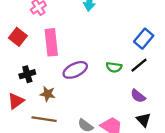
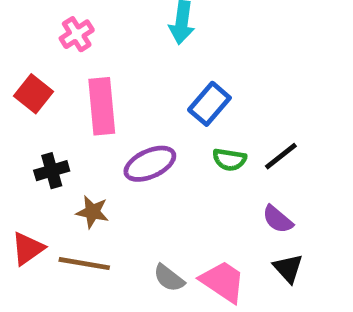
blue rectangle: (144, 39) -> (209, 104), moved
red triangle: (16, 101) -> (28, 248), moved

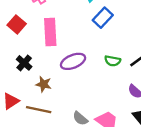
blue rectangle: (209, 104) -> (103, 18), moved
black cross: (52, 171) -> (24, 63), turned -35

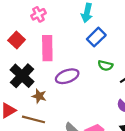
green semicircle: (113, 61) -> (105, 66), moved
black cross: (24, 63) -> (22, 76), size x1.6

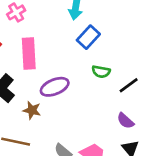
brown star: (39, 96) -> (32, 110), moved

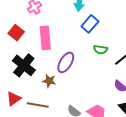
purple ellipse: (55, 87) -> (66, 62), turned -35

